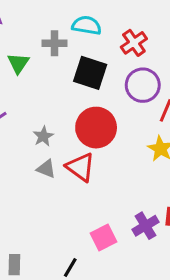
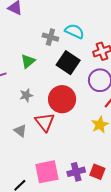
green triangle: (18, 63) -> (28, 61), moved
gray triangle: (46, 169) -> (20, 131), moved
pink square: (104, 237) -> (47, 172), size x1.4

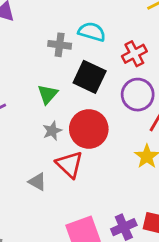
green triangle: (28, 61) -> (48, 94), moved
gray star: (26, 95) -> (52, 131), moved

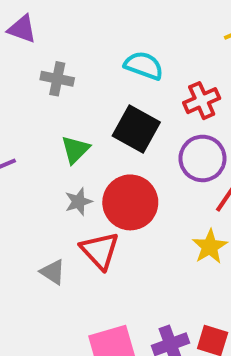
gray cross: (60, 45) -> (57, 79), moved

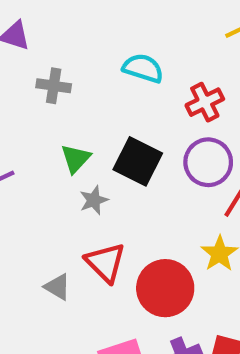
black square: (136, 129) -> (138, 161), moved
gray star: (78, 202) -> (94, 200), moved
red circle: (130, 202) -> (165, 288), moved

